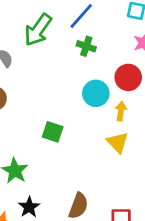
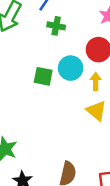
green square: (53, 132) -> (43, 76), moved

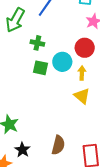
green cross: (56, 26) -> (37, 43), moved

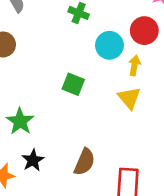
green square: (41, 68) -> (73, 84), moved

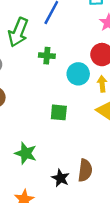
black star: (33, 160) -> (60, 178), moved

